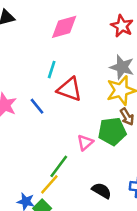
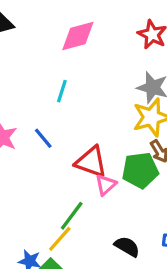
red triangle: (69, 89) -> (91, 162), moved

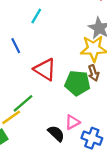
pink triangle: (106, 185) -> (72, 122), moved

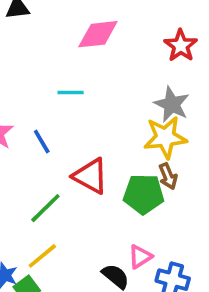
cyan line: (36, 16) -> (71, 92), turned 63
green line: (23, 103) -> (45, 208), moved

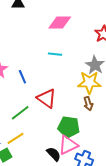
cyan line: (71, 92) -> (55, 54), moved
green pentagon: (144, 194) -> (69, 127), moved
pink triangle: (140, 257) -> (68, 145), size x1.5

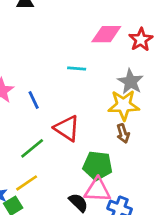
pink diamond: (60, 23) -> (106, 34), moved
pink triangle: (68, 145) -> (97, 190), turned 30

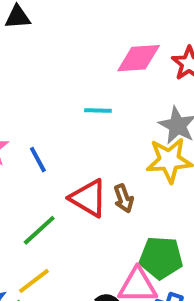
brown arrow: (123, 133) -> (124, 198), moved
green pentagon: (98, 166) -> (161, 258), moved

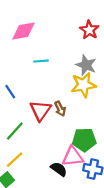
pink diamond: (139, 58) -> (24, 31), moved
red triangle: (88, 198) -> (40, 110), turned 40

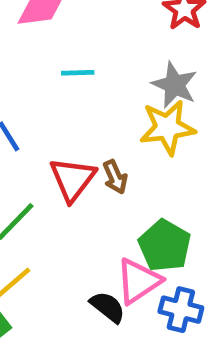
green pentagon: (84, 140) -> (165, 246), turned 30
pink triangle: (73, 157) -> (138, 281), turned -30

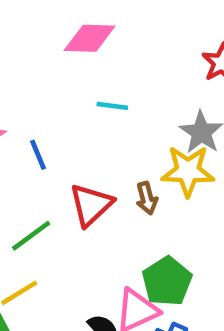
brown arrow: (115, 177) -> (147, 198), moved

